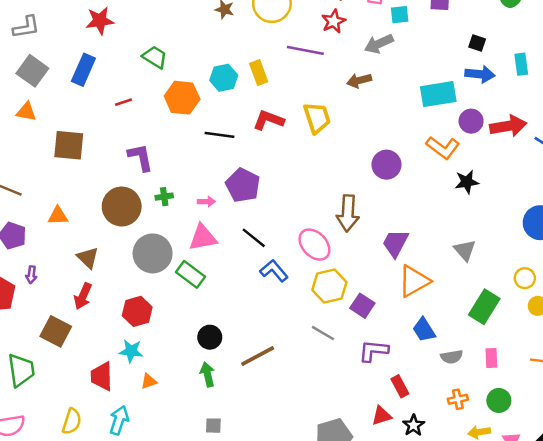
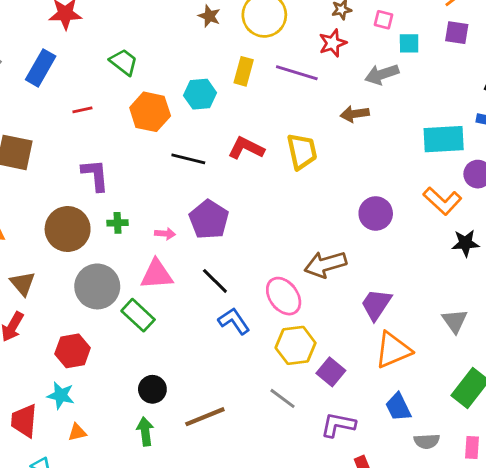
yellow rectangle: (259, 73) -> (244, 71), moved, turned 30
brown arrow: (348, 213) -> (325, 264), turned 64

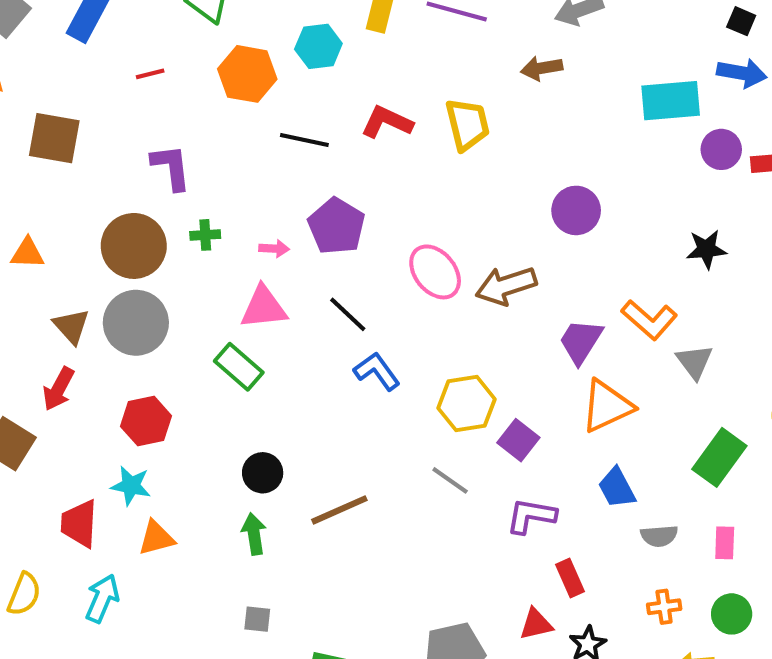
orange L-shape: (442, 201) -> (649, 320), moved
gray circle: (97, 286) -> (136, 323), moved
pink ellipse: (284, 296) -> (435, 272), moved
orange triangle: (77, 432) -> (156, 538), size x1.4

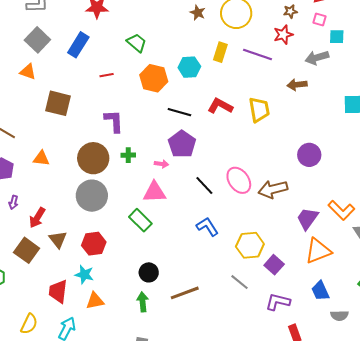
purple pentagon: (337, 226) -> (182, 144), moved
black line: (348, 314) -> (204, 186), moved
brown triangle: (71, 326) -> (58, 239), moved
red arrow: (58, 389) -> (37, 218), moved

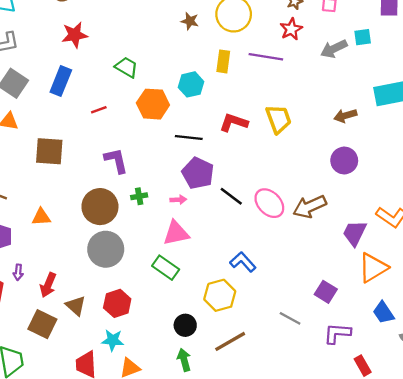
cyan square: (337, 37) -> (363, 37), moved
brown arrow: (297, 85) -> (345, 116), moved
black line: (204, 186) -> (231, 196), moved
yellow hexagon: (250, 245) -> (220, 295), moved

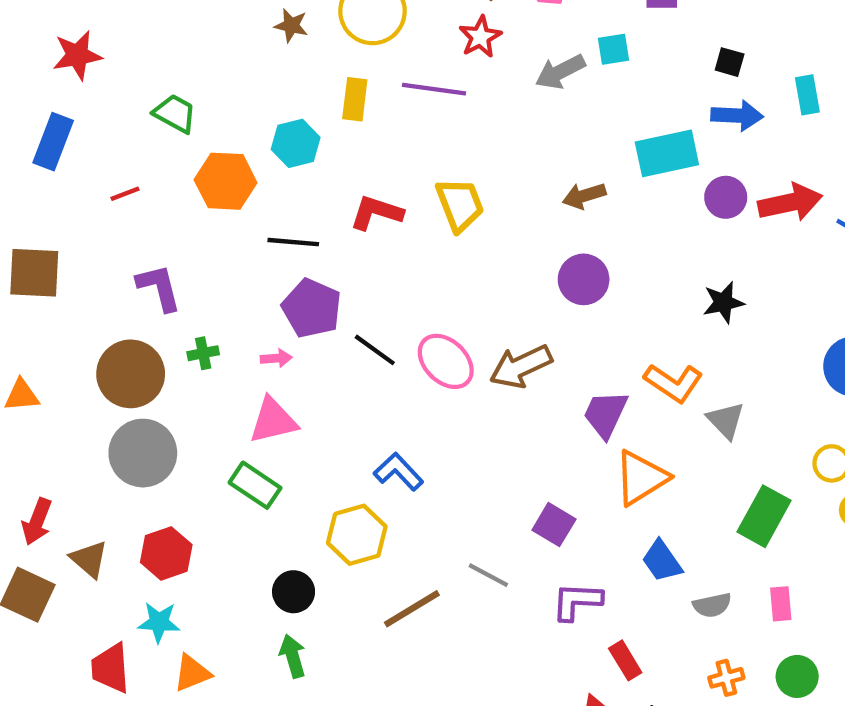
brown line: (230, 341) -> (412, 609), moved

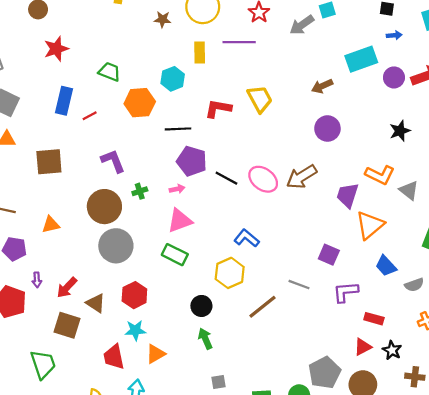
blue arrow: (737, 116) -> (394, 35), size x0.6
blue rectangle: (53, 142) -> (64, 101), moved
red arrow: (37, 522) -> (67, 288), turned 30
red rectangle: (625, 660) -> (374, 319), turned -36

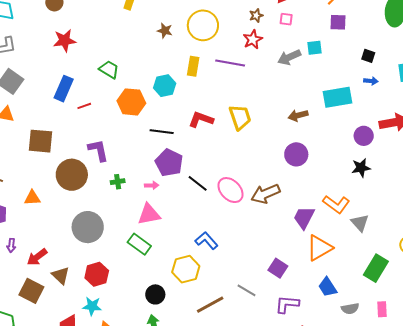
purple circle: (394, 77) -> (364, 136), moved
brown circle: (104, 207) -> (72, 175), moved

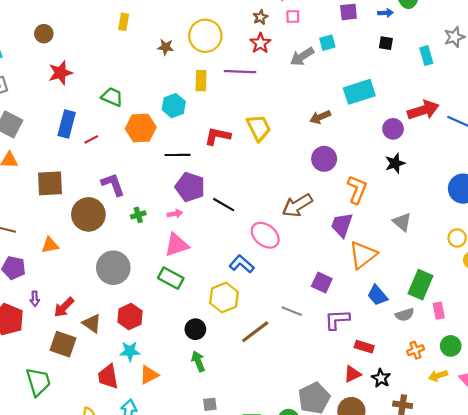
blue arrow: (371, 81) -> (385, 13), moved
pink ellipse: (231, 190) -> (265, 235), moved
orange L-shape: (336, 204) -> (357, 189), moved, turned -96
green rectangle: (376, 268) -> (421, 285), moved

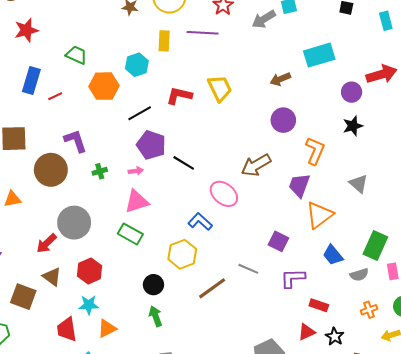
black line: (178, 155) -> (140, 113), turned -30
red arrow: (64, 307) -> (47, 243), moved

